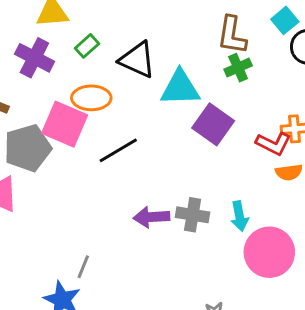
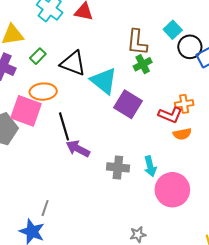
cyan triangle: (180, 88) -> (104, 81), turned 44
black line: (118, 150) -> (64, 126), turned -72
purple arrow: (151, 217) -> (78, 149), moved, turned 35

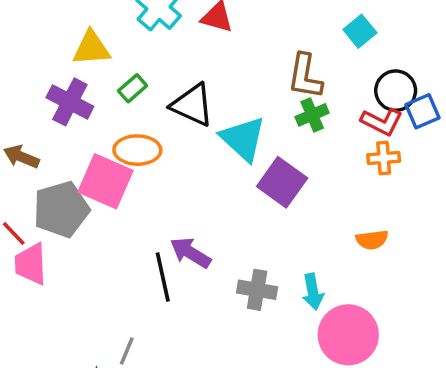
cyan square: (173, 30) -> (360, 31), moved
orange cross: (184, 104) -> (384, 158), moved
red L-shape: (170, 115) -> (382, 122), moved
black line: (64, 126) -> (163, 277), moved

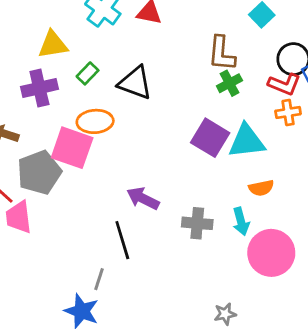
purple cross: (70, 102) -> (39, 88), turned -36
cyan triangle: (243, 139) -> (247, 141), moved, turned -45
orange semicircle: (372, 240) -> (261, 188), moved
black line: (163, 277) -> (122, 240), moved

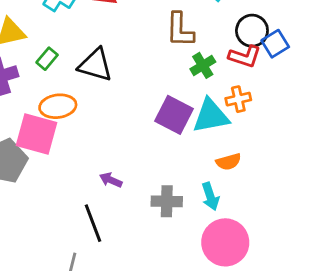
green cross: (229, 83) -> (203, 65), moved
orange cross: (288, 112) -> (238, 99), moved
purple arrow: (143, 198) -> (111, 180), size x0.7
pink circle: (271, 253) -> (225, 242), moved

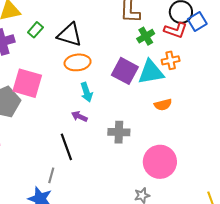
orange ellipse: (58, 106) -> (78, 62), moved
cyan arrow: (210, 196) -> (87, 92), moved

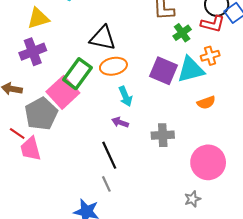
green rectangle: (35, 30) -> (77, 74), moved, size x1.8
pink square: (27, 83) -> (63, 92), turned 36
gray line: (51, 175) -> (106, 184), moved, turned -35

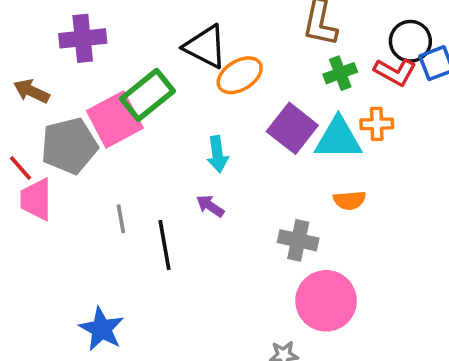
orange ellipse: (113, 66) -> (240, 75), moved, turned -35
purple arrow: (120, 122) -> (210, 206), moved
gray cross: (163, 135) -> (298, 240), moved
gray line: (106, 184) -> (121, 219), moved

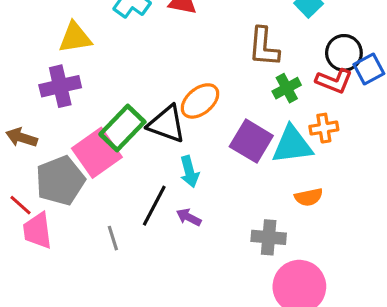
black triangle: (205, 47) -> (167, 124), moved
black line: (164, 245) -> (154, 206), moved, turned 45

